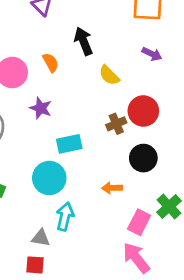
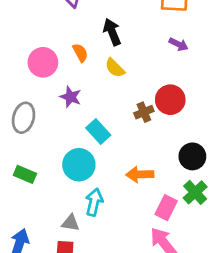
yellow semicircle: (109, 75) -> (115, 68), moved
cyan rectangle: (69, 144) -> (98, 132), turned 60
black circle: (143, 158) -> (192, 156), moved
orange arrow: (112, 188) -> (140, 174), size x1.4

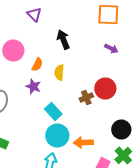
orange semicircle: (80, 53) -> (37, 64), moved, turned 56
pink circle: (43, 62) -> (13, 50), moved
yellow semicircle: (115, 68) -> (59, 72), moved, turned 49
cyan circle: (79, 165) -> (57, 136), moved

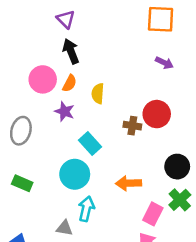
black arrow: (63, 40) -> (71, 51), moved
pink circle: (13, 50) -> (43, 79), moved
brown cross: (86, 98) -> (132, 126), turned 32
cyan circle: (57, 136) -> (75, 174), moved

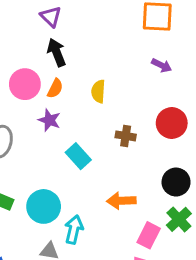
yellow semicircle: (98, 94) -> (98, 91), moved
red circle: (157, 114) -> (172, 123), moved
cyan circle: (75, 174) -> (44, 206), moved

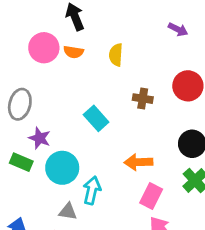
orange semicircle: (55, 88) -> (74, 52), turned 72
purple star: (49, 120) -> (40, 138), moved
pink rectangle: (149, 235) -> (151, 196), moved

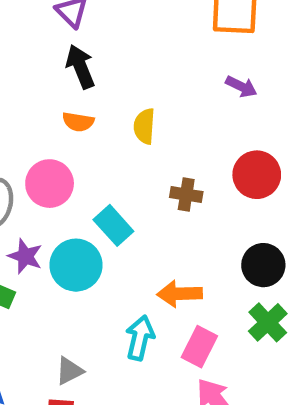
pink circle: (44, 48) -> (50, 184), moved
cyan circle: (62, 168) -> (76, 265), moved
cyan arrow: (92, 190) -> (140, 338), moved
gray triangle: (68, 212) -> (69, 371), turned -36

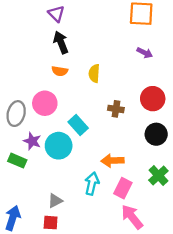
black circle: (263, 265) -> (156, 134), moved

